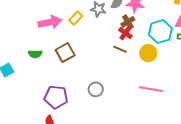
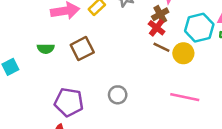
brown line: (120, 49) -> (161, 47), moved

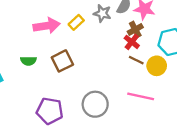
gray circle: (118, 95) -> (95, 104), size x1.5
pink line: (185, 97) -> (141, 96), moved

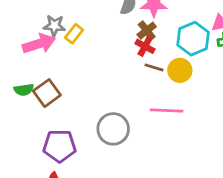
gray star: (102, 13) -> (54, 26), moved
brown square: (62, 61) -> (47, 93), moved

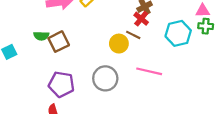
cyan hexagon: (193, 39) -> (178, 33), moved
brown line: (154, 67) -> (133, 35), moved
yellow circle: (180, 70) -> (119, 44), moved

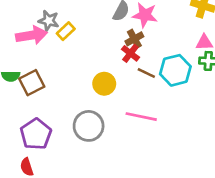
brown line: (133, 35) -> (146, 73), moved
purple pentagon: (61, 84) -> (36, 134), turned 30

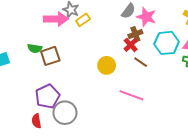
cyan hexagon: (175, 70) -> (167, 43), moved
gray circle: (89, 126) -> (65, 113), moved

